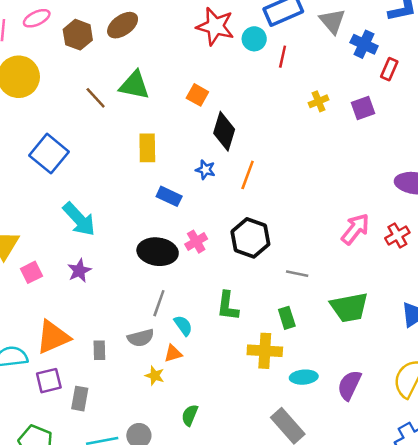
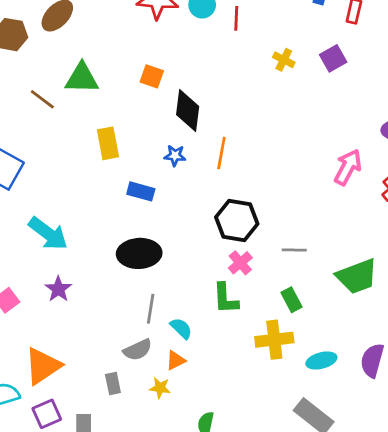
yellow cross: (319, 101) -> (284, 60), turned -30
pink arrow: (355, 229) -> (348, 167), moved
pink cross: (196, 242) -> (240, 263), moved
gray rectangle: (99, 350) -> (113, 384), moved

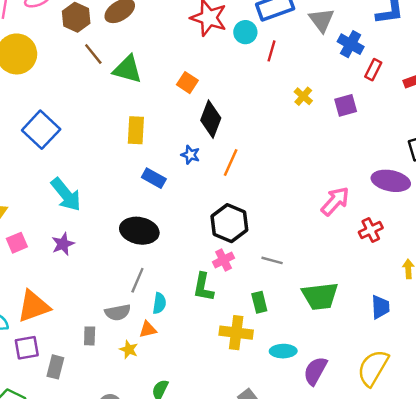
brown line: (42, 99) -> (93, 54), moved
cyan semicircle: (181, 328) -> (159, 303), turned 40
cyan ellipse: (321, 361) -> (283, 351), moved

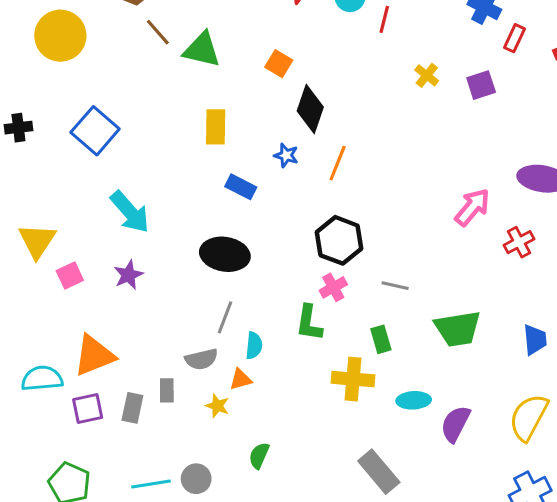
gray rectangle: (55, 367) -> (132, 408), moved

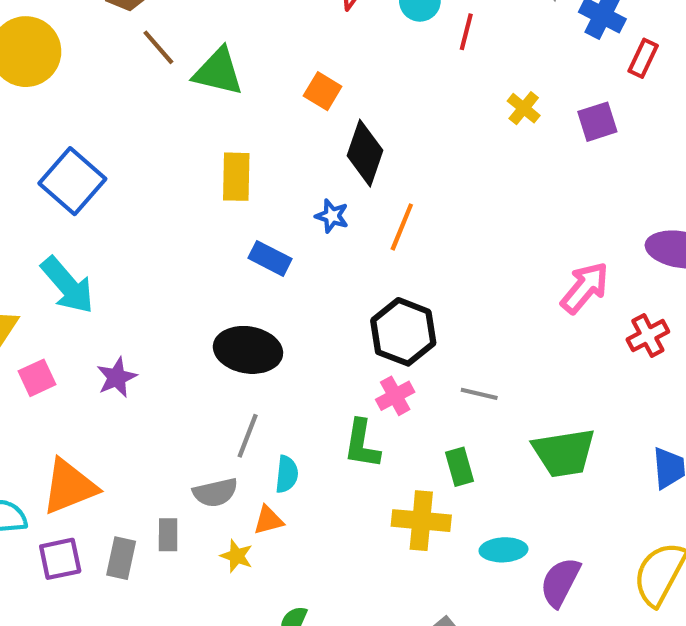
cyan arrow: (130, 212) -> (68, 285), moved

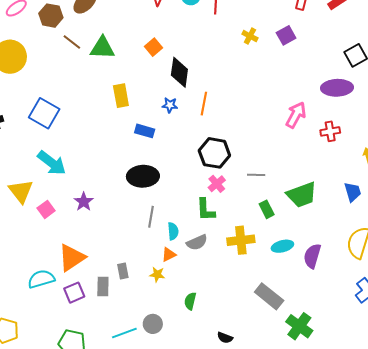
orange square: (323, 91) -> (154, 47), turned 30
red cross: (648, 336) -> (330, 131), turned 30
green rectangle: (460, 467) -> (267, 209), moved
gray semicircle: (215, 492) -> (197, 242), moved

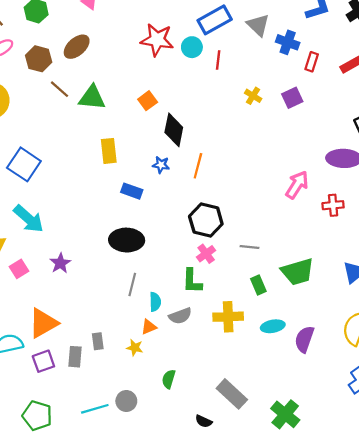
gray rectangle: (269, 296) -> (232, 394), moved

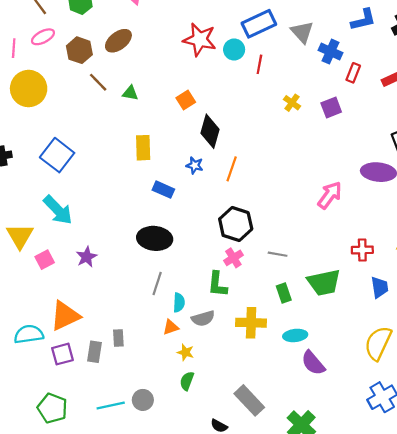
green triangle: (92, 98) -> (130, 93), size x0.6
red cross: (333, 205) -> (362, 250), moved
purple semicircle: (304, 339) -> (313, 363), moved, turned -64
yellow star: (135, 348) -> (185, 352), moved

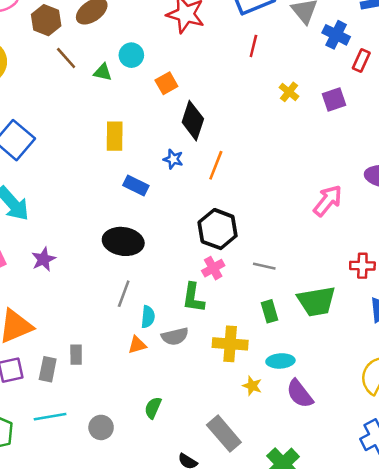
cyan circle: (234, 50) -> (131, 55), moved
yellow star: (185, 352) -> (252, 386), moved
cyan line: (111, 405) -> (50, 417), moved

